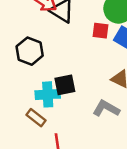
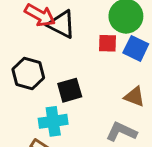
black square: (65, 85) -> (70, 90), moved

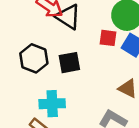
black square: (70, 90) -> (69, 63), moved

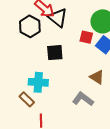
black hexagon: (34, 58) -> (30, 26), moved

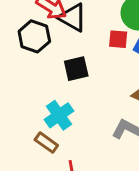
cyan cross: (38, 82) -> (59, 115), turned -30

